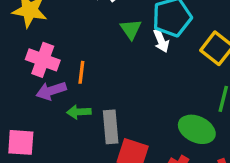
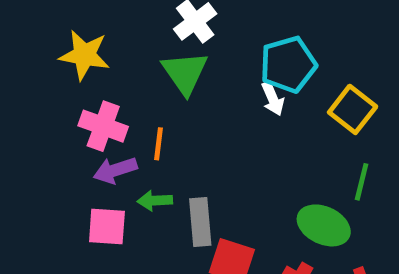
green triangle: (131, 29) -> (185, 73), moved, size x1.5
pink square: (21, 142) -> (107, 226), moved

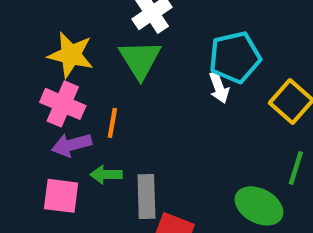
yellow star: (84, 55) -> (71, 55), moved

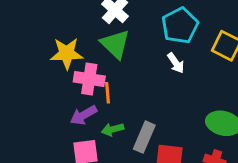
white arrow: (219, 88) -> (176, 63), moved
pink cross: (63, 104) -> (89, 79), moved
gray rectangle: (146, 196) -> (144, 137), turned 40

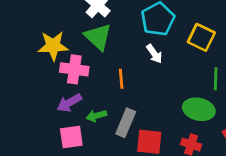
orange line: (108, 93) -> (121, 79), moved

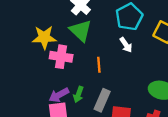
purple arrow: (69, 103) -> (59, 95), moved
green arrow: (96, 116) -> (78, 94), turned -56

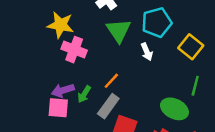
green triangle: (81, 31) -> (119, 31), moved
orange line: (99, 65) -> (111, 81), moved, turned 35

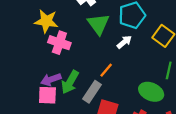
white arrow: (147, 52) -> (124, 42), turned -105
orange line: (111, 81) -> (106, 70), moved
green arrow: (84, 94) -> (70, 82), size x1.5

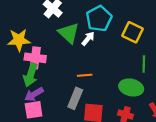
white arrow: (124, 42) -> (88, 39), moved
orange line: (106, 70) -> (85, 75), turned 56
green arrow: (70, 82) -> (31, 75), moved

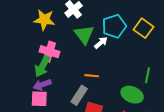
yellow square: (132, 32) -> (144, 28), moved
yellow star: (19, 40) -> (44, 20), moved

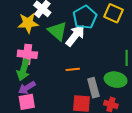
yellow star: (44, 20) -> (28, 23), moved
white arrow: (101, 43) -> (75, 36), size x1.6
gray rectangle: (79, 95) -> (93, 88), moved, turned -36

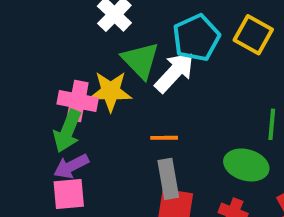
yellow star: (28, 23) -> (111, 91), moved
gray rectangle: (93, 88) -> (168, 179), moved

